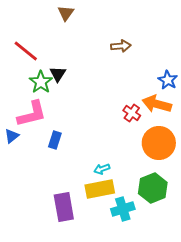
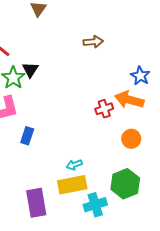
red cross: (132, 113) -> (104, 109), turned 36
orange circle: (159, 143) -> (131, 139), size x0.6

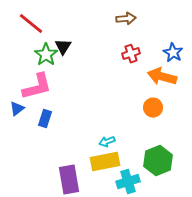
red cross: (104, 109) -> (131, 54), moved
blue rectangle: (27, 136) -> (45, 119), moved
orange circle: (131, 139) -> (153, 108), moved

